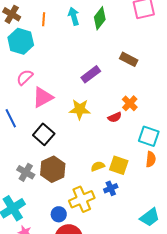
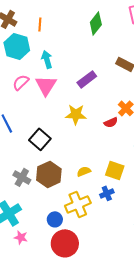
cyan arrow: (74, 16) -> (47, 59), moved
pink triangle: (43, 97) -> (46, 85), moved, turned -30
yellow semicircle: (98, 166) -> (84, 171), moved

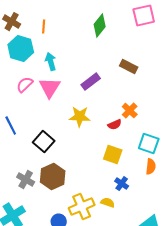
yellow square: (115, 170) -> (113, 155), moved
yellow semicircle: (84, 171) -> (108, 203), moved, turned 40
blue cross: (107, 193) -> (122, 184), moved, turned -32

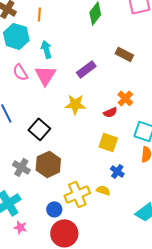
pink semicircle: (25, 85) -> (20, 72), turned -78

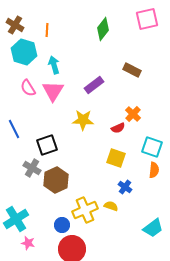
black square: (39, 129) -> (47, 145), turned 30
gray cross: (21, 167) -> (32, 168), moved

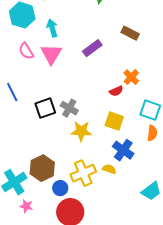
yellow star: (83, 120) -> (81, 131), moved
gray cross: (32, 168) -> (69, 108), moved
brown hexagon: (56, 180) -> (42, 168), moved
blue cross: (125, 187) -> (123, 150), size x1.5

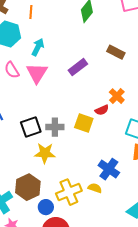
cyan arrow: (52, 28) -> (38, 47), turned 42
gray cross: (69, 108) -> (55, 127), turned -30
yellow square: (114, 121) -> (84, 123), moved
yellow star: (81, 131) -> (45, 153), moved

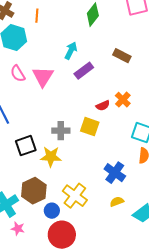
cyan arrow: (38, 47) -> (71, 51), moved
red semicircle: (102, 110) -> (103, 106), moved
black square: (31, 127) -> (26, 146), moved
yellow semicircle: (95, 188) -> (117, 202), moved, turned -40
yellow cross: (69, 192) -> (75, 196), turned -30

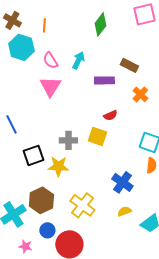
purple rectangle: (84, 71) -> (104, 80), moved, turned 36
pink semicircle: (18, 74) -> (50, 60), moved
orange cross: (123, 100) -> (140, 94), moved
blue circle: (52, 211) -> (47, 230), moved
pink star: (18, 229) -> (25, 246), moved

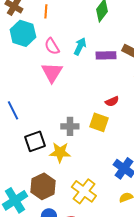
purple rectangle: (104, 80) -> (106, 55), moved

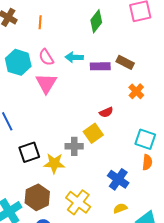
cyan hexagon: (23, 33) -> (18, 62), moved
cyan arrow: (80, 46) -> (74, 57), turned -114
yellow square: (99, 122) -> (93, 133), turned 36
gray cross: (70, 126) -> (74, 146), moved

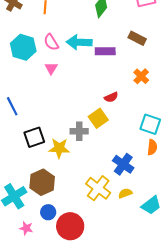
cyan arrow: (74, 57) -> (79, 42), size x1.4
brown rectangle: (125, 62) -> (137, 38), moved
pink triangle: (46, 83) -> (51, 68), size x0.6
yellow cross: (78, 202) -> (98, 188), moved

